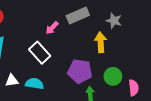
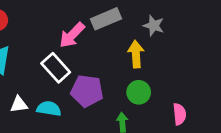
pink arrow: (52, 28) -> (72, 35), size x1.5
purple pentagon: (80, 71) -> (87, 91), moved
green circle: (113, 76) -> (139, 92), moved

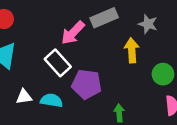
green circle: (139, 92) -> (163, 74), moved

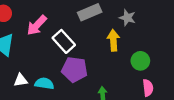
pink arrow: (73, 33) -> (37, 25), moved
white rectangle: (58, 63) -> (64, 41), moved

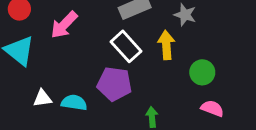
white rectangle: (64, 41) -> (126, 46), moved
pink semicircle: (148, 88) -> (212, 108), turned -63

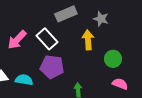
pink arrow: (64, 25) -> (17, 40), moved
white rectangle: (126, 46) -> (47, 39), moved

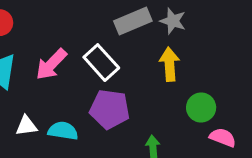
gray star: (101, 19) -> (173, 21), moved
green circle: (113, 59) -> (201, 107), moved

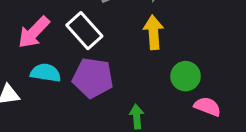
cyan semicircle: (63, 131) -> (46, 73), moved

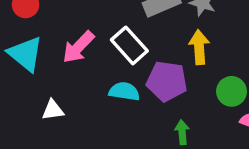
cyan semicircle: (46, 73) -> (124, 91), moved
purple pentagon: (93, 78) -> (167, 81), moved

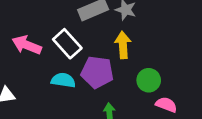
pink arrow: (78, 47) -> (27, 45), turned 68

